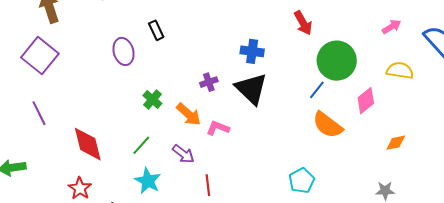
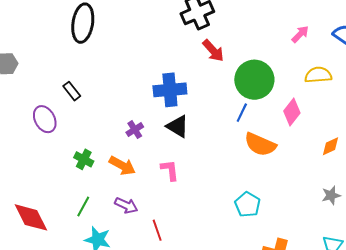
blue cross: (252, 51) -> (170, 90), size x1.4
black triangle: (251, 89) -> (178, 126), size x0.7
pink L-shape: (218, 128) -> (170, 170), moved, turned 75

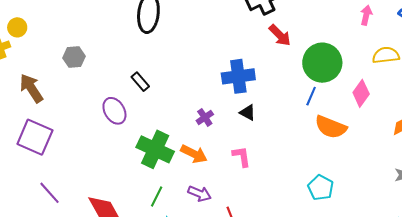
pink arrow: (300, 34) -> (366, 15), turned -30
black triangle: (178, 126) -> (248, 113), size x0.7
green cross: (84, 159) -> (155, 149), size x1.8

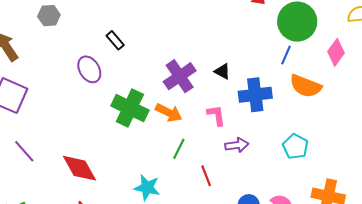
blue cross: (238, 76) -> (255, 95), moved
purple cross: (205, 117) -> (180, 76), size x1.8
purple arrow: (200, 194) -> (237, 145), moved, turned -30
green line: (157, 197) -> (179, 149), moved

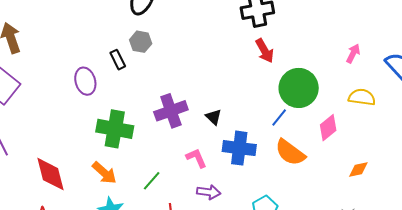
gray hexagon: (49, 16) -> (141, 42), moved
green cross: (130, 108) -> (115, 129), turned -30
orange arrow: (169, 113) -> (104, 173), moved
pink L-shape: (216, 115) -> (196, 158), turned -30

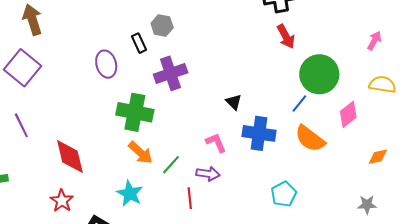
purple cross: (171, 111) -> (171, 73), moved
orange arrow: (104, 173) -> (140, 153), moved
purple arrow: (209, 192) -> (208, 174), moved

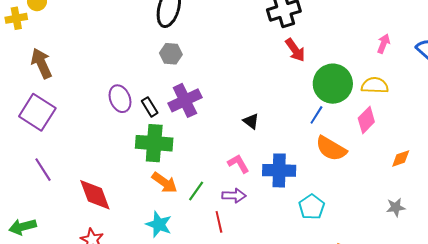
black rectangle: (139, 43) -> (150, 107), moved
yellow semicircle: (382, 84) -> (375, 85), moved
blue cross: (259, 133) -> (279, 170), moved

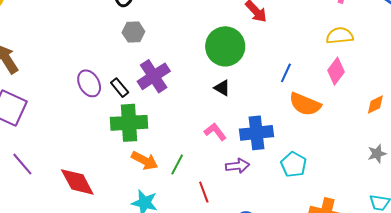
green circle: (333, 84) -> (225, 46), moved
purple arrow: (234, 196) -> (237, 166), moved

